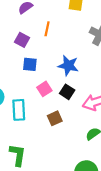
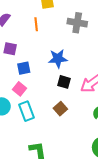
orange line: (47, 29) -> (36, 24), moved
pink square: (44, 89) -> (19, 89), moved

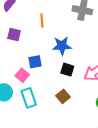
orange line: (36, 24) -> (42, 20), moved
blue square: (24, 68) -> (35, 62), moved

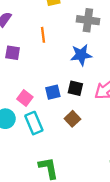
blue star: (62, 46) -> (81, 55), moved
blue square: (35, 62) -> (53, 92), moved

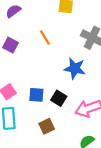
orange line: (43, 35) -> (45, 38), turned -42

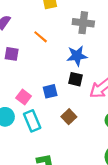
black square: (59, 98) -> (76, 79), moved

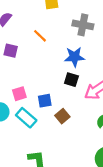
blue square: (50, 91) -> (45, 101), moved
pink square: (24, 97) -> (19, 94), turned 32
cyan rectangle: (32, 121) -> (26, 118), turned -30

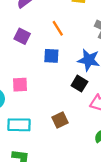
blue square: (45, 101) -> (51, 56), moved
cyan rectangle: (26, 118) -> (19, 125), moved, turned -54

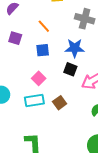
pink square: (20, 85) -> (39, 78), moved, turned -32
cyan rectangle: (19, 125) -> (34, 101), moved

